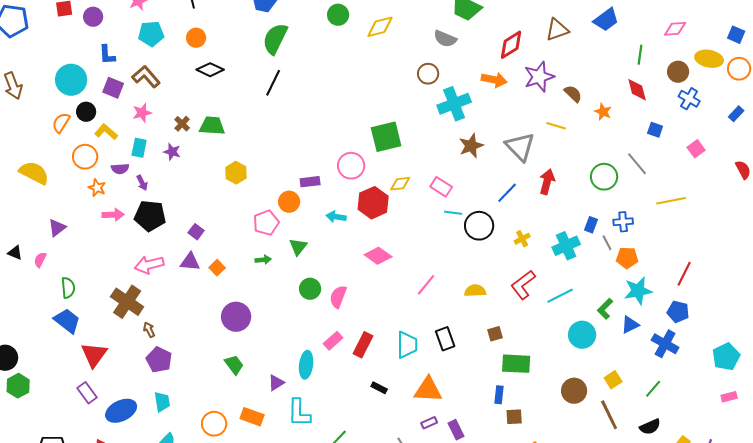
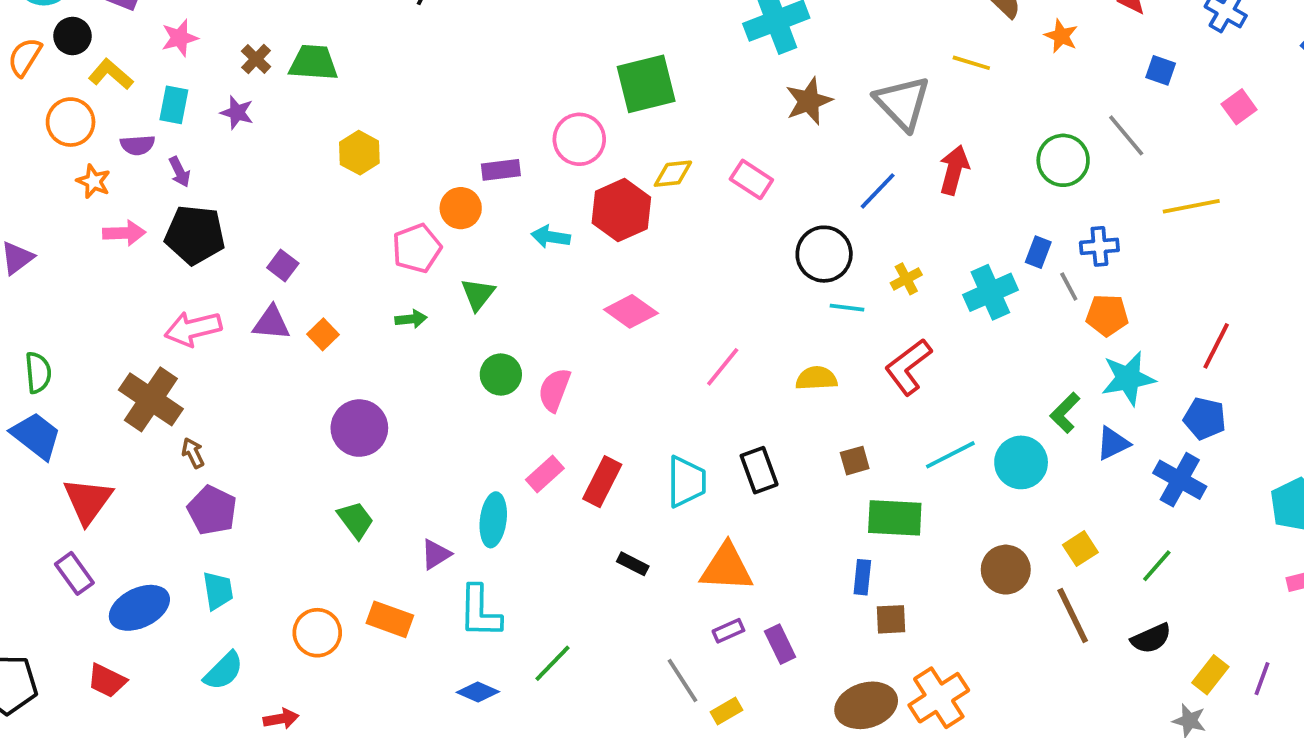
cyan line: (453, 213) -> (847, 308), moved
cyan line: (560, 296) -> (950, 455), moved

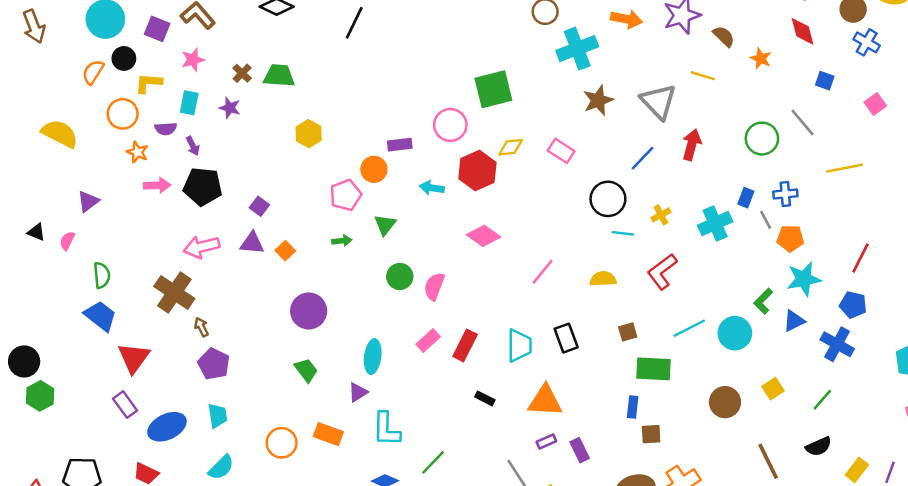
yellow L-shape: (111, 74) -> (149, 83), turned -36
cyan ellipse: (493, 520) -> (373, 357), moved
brown line: (1073, 615) -> (768, 461), moved

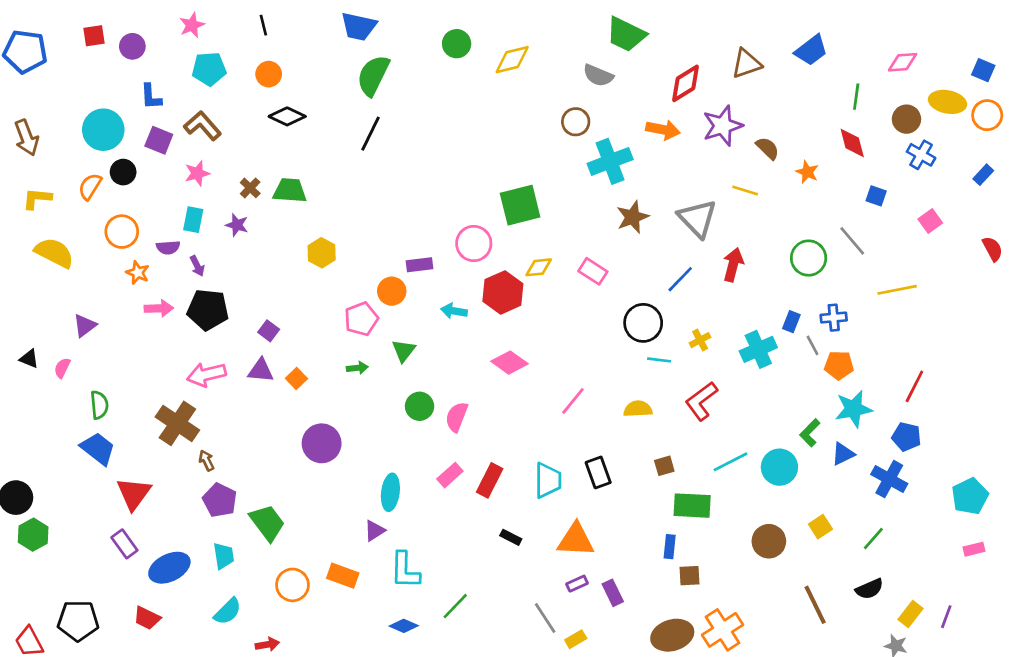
yellow L-shape: (149, 83) -> (37, 198), moved
green trapezoid: (306, 370) -> (267, 523), moved, size x1.4

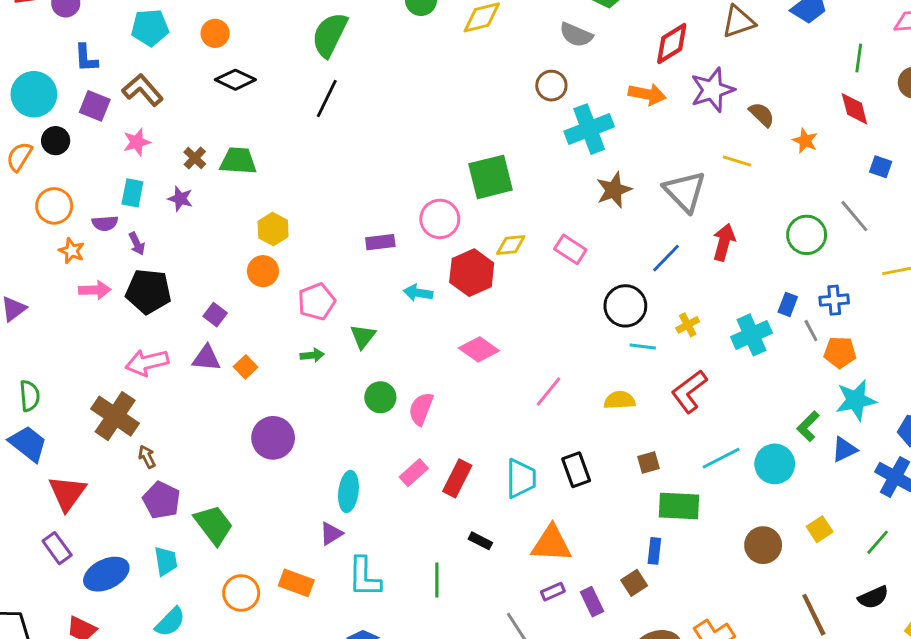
orange circle: (392, 291) -> (263, 271), moved
brown square: (689, 576) -> (634, 583), moved, turned -30
green line: (455, 606) -> (437, 580), moved, turned -44

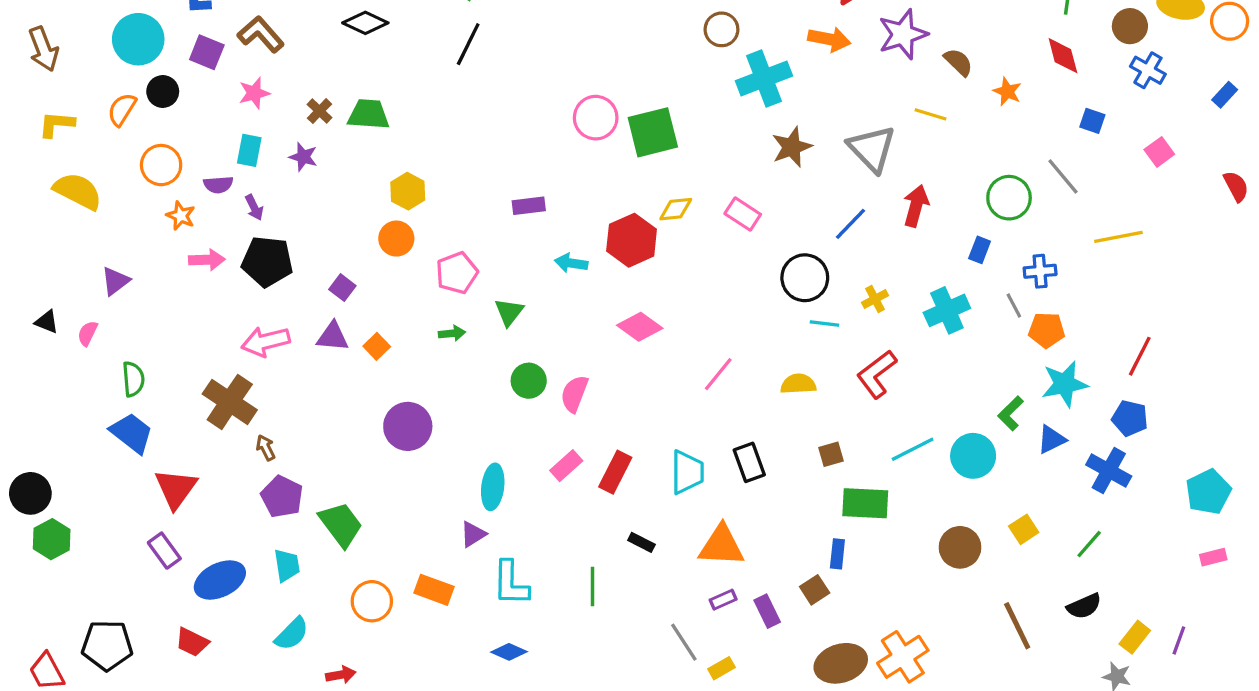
pink circle: (440, 219) -> (596, 118), moved
blue rectangle: (788, 304) -> (980, 250), moved

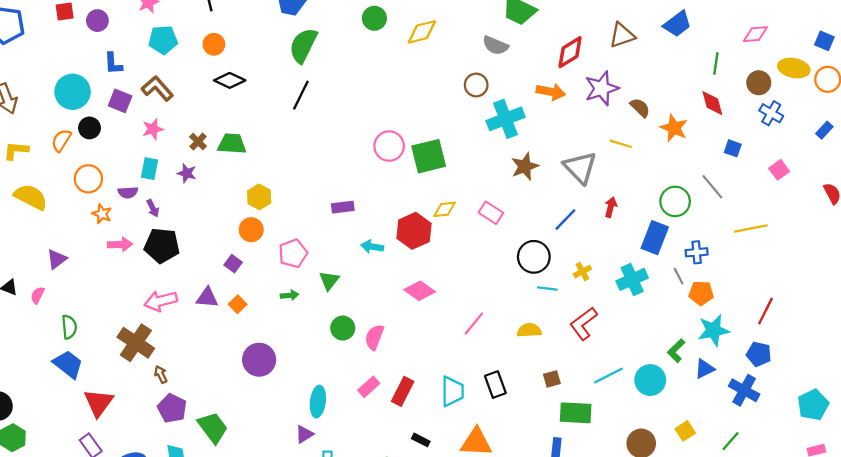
orange star: (1007, 91) -> (674, 128), size x1.4
red arrow: (916, 206) -> (611, 207), size x0.7
blue rectangle: (980, 250) -> (655, 238), size x1.8
purple square: (342, 288) -> (233, 264), moved

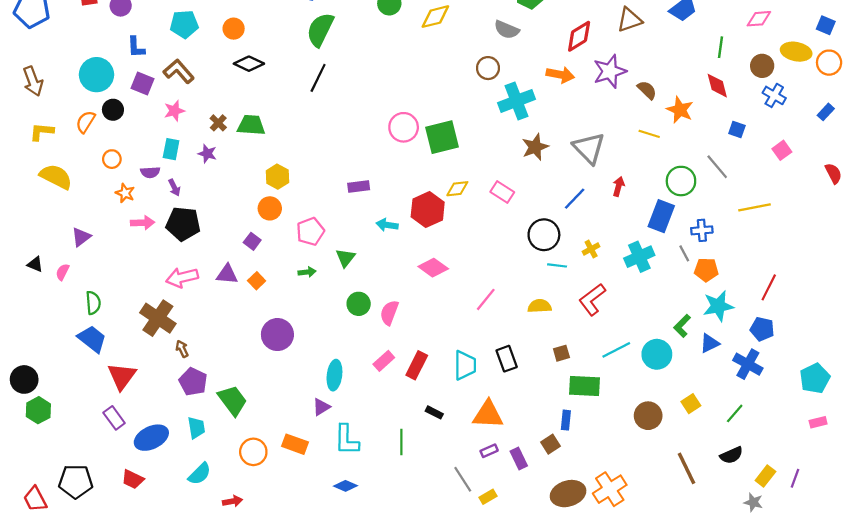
yellow line: (621, 144) -> (649, 134), moved
orange circle: (88, 179) -> (112, 159), size x0.7

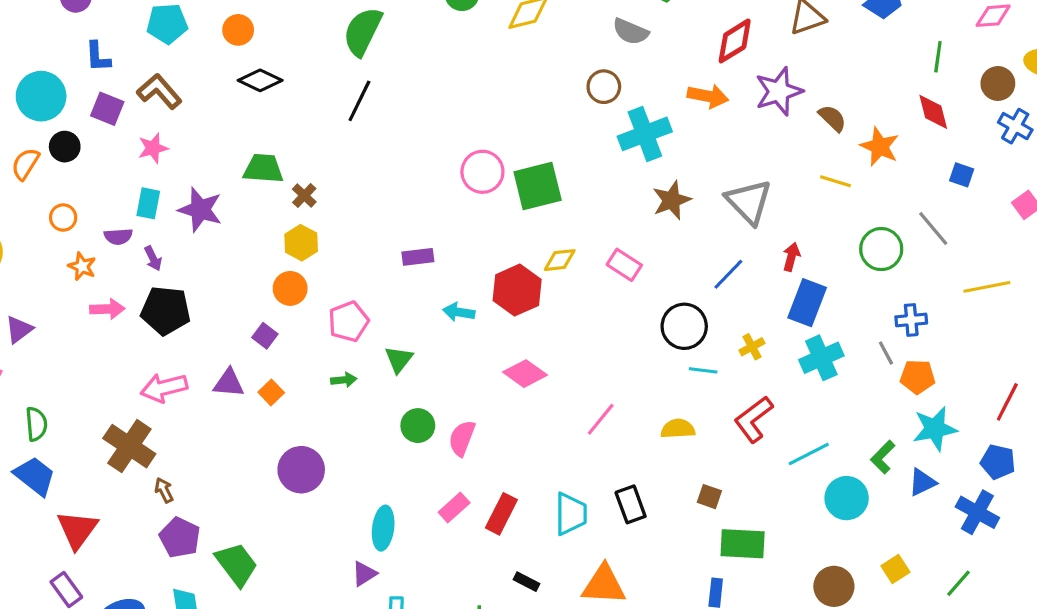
brown cross: (218, 123) -> (304, 195), moved
purple star: (207, 154) -> (200, 210), size x1.6
blue rectangle: (661, 216) -> (807, 303), moved
cyan line: (616, 350) -> (809, 454), moved
brown square: (561, 353) -> (709, 497), turned 35

